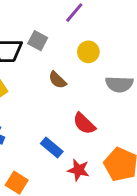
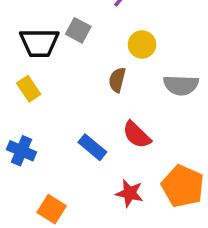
brown semicircle: (57, 80) -> (117, 80), moved, turned 60
blue rectangle: (52, 147) -> (92, 147), moved

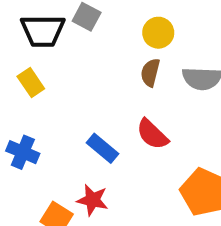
brown semicircle: (117, 80) -> (150, 73), moved
red star: (130, 193) -> (93, 200), moved

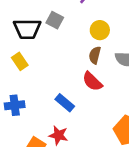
red semicircle: (152, 134) -> (92, 81), moved
blue cross: (23, 152) -> (15, 105), turned -30

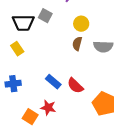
red semicircle: (92, 81) -> (75, 86), moved

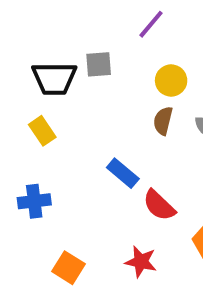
gray square: (45, 16) -> (99, 64), turned -32
blue rectangle: (53, 82) -> (123, 173), moved
red star: (48, 108) -> (141, 262), moved

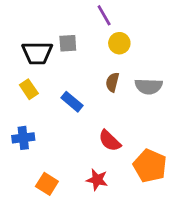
purple line: (151, 24) -> (104, 15), turned -70
yellow circle: (171, 80) -> (119, 43), moved
blue rectangle: (123, 173) -> (72, 102), moved

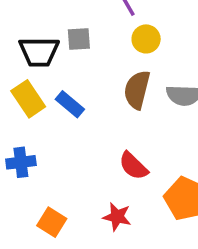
brown semicircle: (112, 82) -> (137, 90), size x1.5
yellow rectangle: (29, 89) -> (28, 99), size x1.4
blue rectangle: (72, 102) -> (70, 104), moved

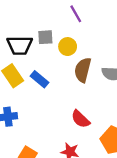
yellow circle: (146, 39) -> (68, 47), moved

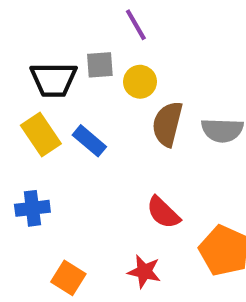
purple line: (76, 14) -> (136, 25), moved

